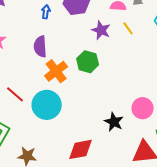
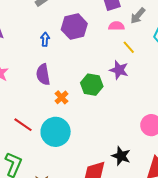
purple star: (101, 30) -> (119, 70), moved
orange cross: (56, 71) -> (61, 97), size x0.6
black star: (114, 122) -> (121, 156), moved

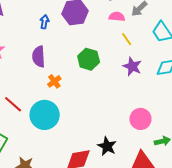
purple star: (119, 70) -> (132, 66), moved
green hexagon: (92, 85) -> (89, 59), moved

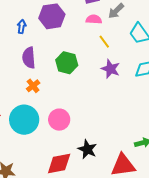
purple semicircle: (39, 57) -> (29, 58), moved
pink circle: (140, 119) -> (59, 120), moved

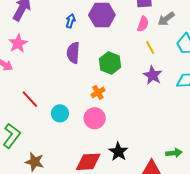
pink semicircle: (94, 19) -> (143, 24), turned 98
orange cross: (33, 86) -> (98, 92), moved
cyan circle: (24, 120) -> (60, 113), size x0.6

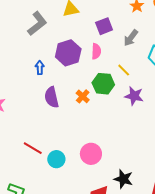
pink semicircle: (143, 24) -> (96, 51), moved
green hexagon: (110, 63) -> (103, 84), moved
orange cross: (98, 92) -> (83, 96), moved
red line: (30, 99) -> (33, 148), moved

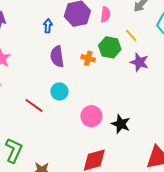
orange cross: (83, 96) -> (88, 58), turned -32
cyan circle: (56, 159) -> (59, 91), moved
black star: (123, 179) -> (121, 124), moved

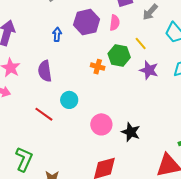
purple semicircle: (57, 56) -> (45, 71), moved

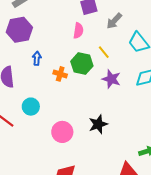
purple hexagon: (87, 22) -> (19, 30), moved
blue arrow: (57, 34) -> (37, 58), moved
black star: (131, 132) -> (98, 124), moved, turned 30

